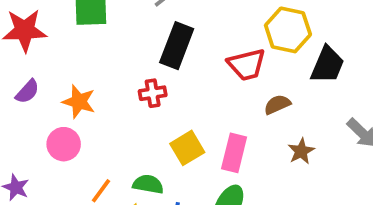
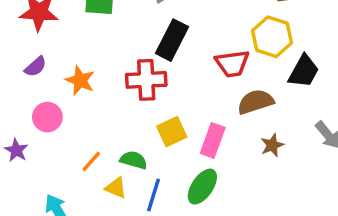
red cross: (153, 93) -> (146, 80), size x1.6
brown semicircle: (277, 105) -> (256, 102), size x1.5
pink circle: (64, 144) -> (47, 117), moved

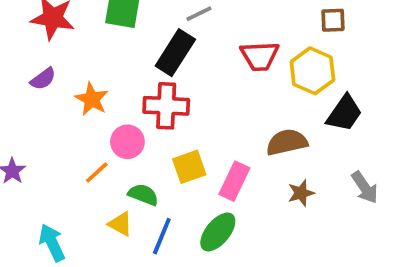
black rectangle: (172, 40) -> (175, 53), moved
red trapezoid: (232, 63) -> (260, 56), moved
pink circle: (47, 117) -> (127, 142), moved
orange line: (91, 161) -> (97, 172), moved

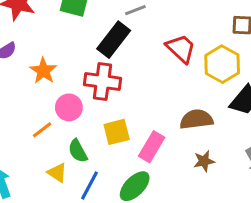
red trapezoid: (260, 56) -> (181, 48), turned -140
green semicircle: (143, 195) -> (78, 151), turned -145

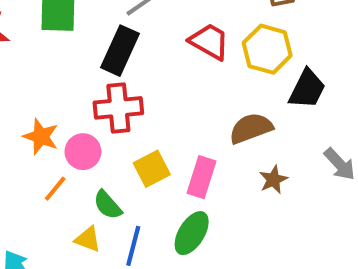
orange star: (43, 71) -> (41, 137), moved

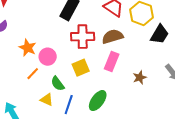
red cross: (118, 108) -> (83, 37), moved
brown semicircle: (251, 128) -> (113, 36), moved
pink rectangle: (202, 177) -> (112, 61), moved

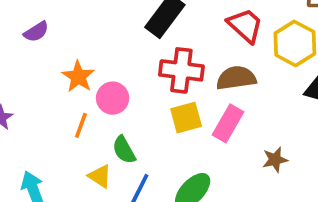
yellow square: (81, 68) -> (186, 118), moved
orange line: (33, 74) -> (81, 125), turned -32

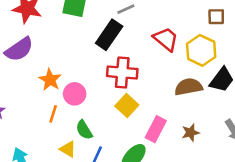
purple semicircle: (36, 32) -> (19, 49), size x1.6
brown semicircle: (236, 78) -> (188, 87), moved
yellow square: (186, 118) -> (127, 105), turned -30
pink rectangle: (228, 123) -> (156, 129), moved

